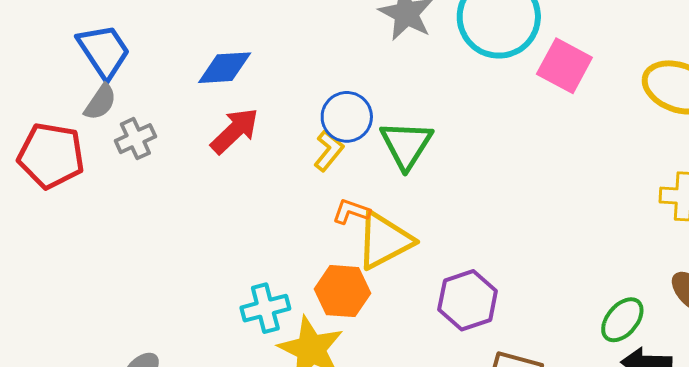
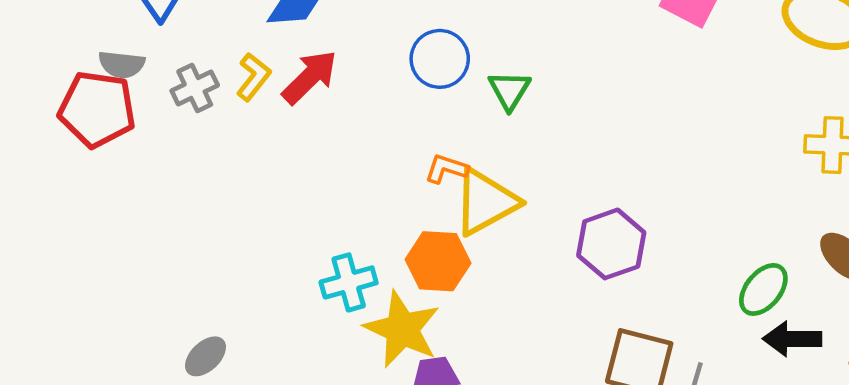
gray semicircle: (100, 102) -> (122, 64), moved, turned 63
green triangle: (406, 145) -> (509, 90), size x0.7
yellow L-shape: (329, 151) -> (254, 77), moved
purple hexagon: (468, 300) -> (611, 244), moved

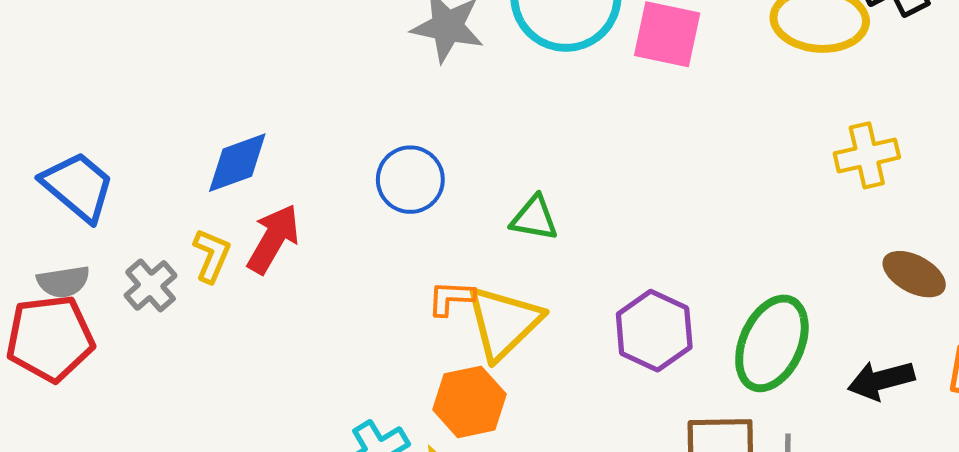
green triangle: (509, 90) -> (534, 218), moved, turned -36
green ellipse: (763, 289) -> (772, 343), moved, size x1.5

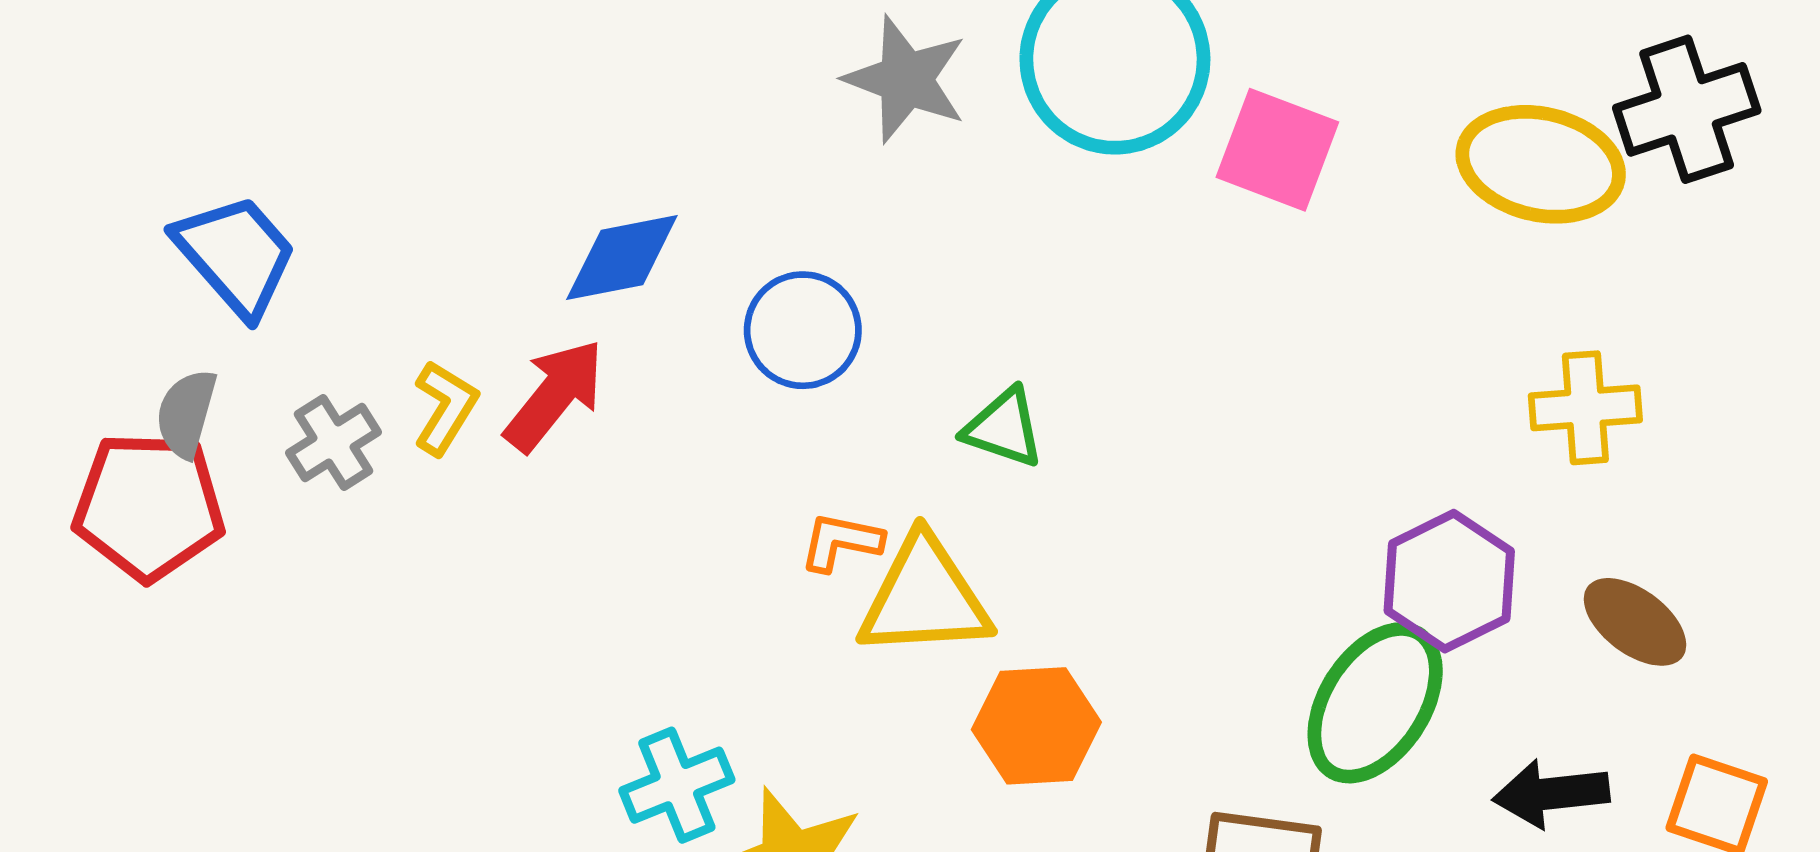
blue diamond: (237, 163) -> (622, 258), moved
gray semicircle: (63, 282) -> (186, 413), turned 106
yellow triangle: (504, 322) -> (924, 597), turned 32
purple hexagon: (654, 331) -> (1449, 581), moved
orange hexagon: (470, 402) -> (1036, 726), moved

